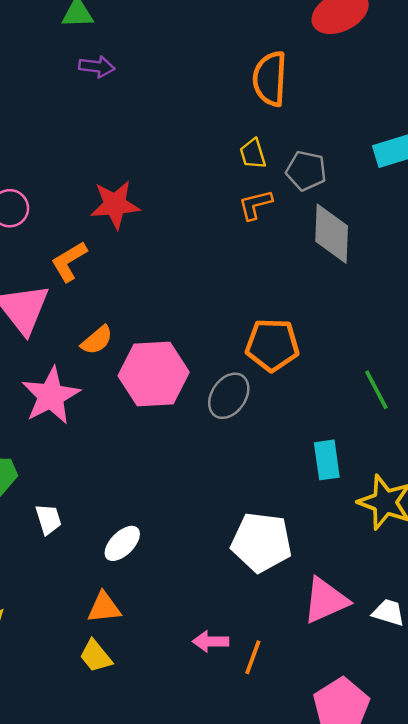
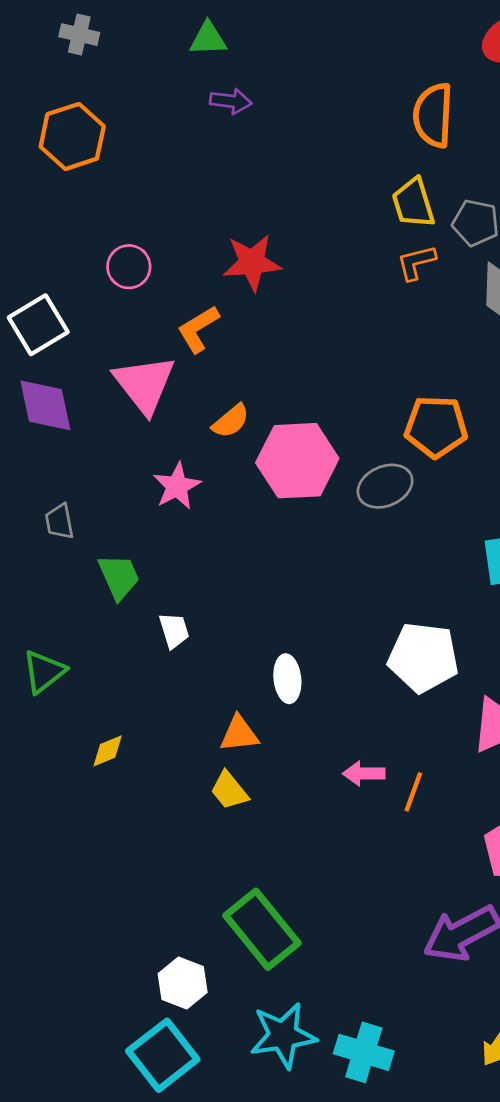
yellow trapezoid: (253, 154) -> (413, 203), size x1.4
pink star: (51, 396) -> (177, 486), size x0.7
gray ellipse: (229, 396) -> (385, 486), turned 33
white ellipse: (122, 543) -> (287, 679), moved, turned -51

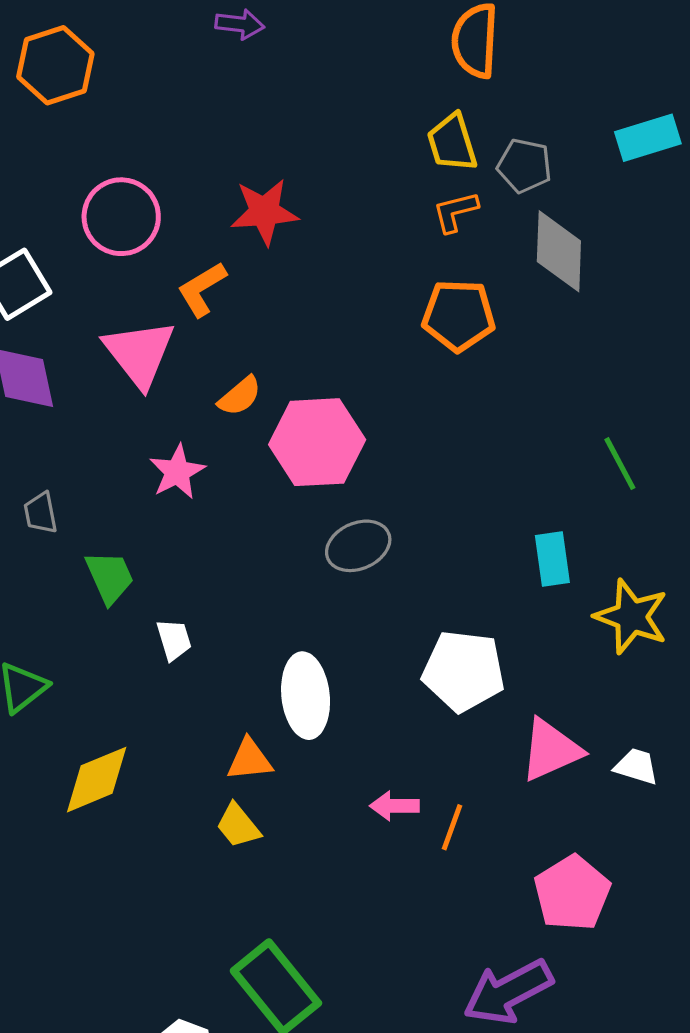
pink circle: (129, 267) -> (121, 217), size x1.5
orange pentagon: (436, 427) -> (459, 315), moved
gray ellipse: (385, 486) -> (358, 546), moved
white ellipse: (287, 679) -> (306, 696), size x1.5
yellow diamond: (108, 751) -> (97, 780), size x1.8

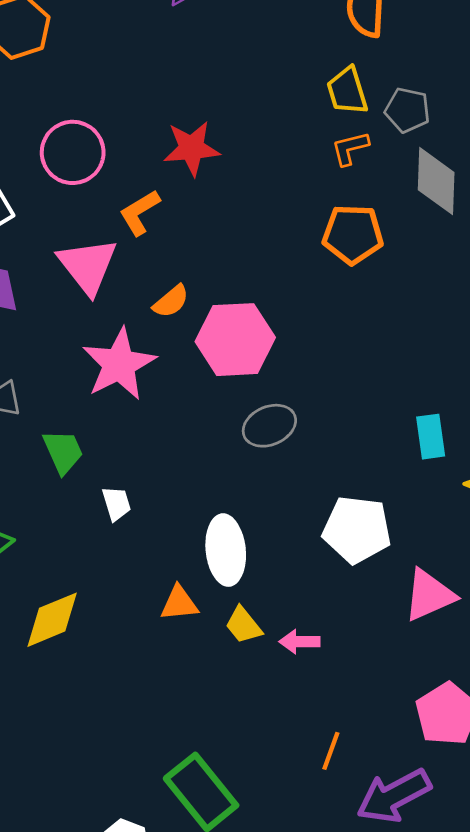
pink star: (177, 472) -> (119, 364), size x1.6
yellow trapezoid: (238, 826) -> (243, 625), moved
orange line: (452, 827) -> (331, 751), moved

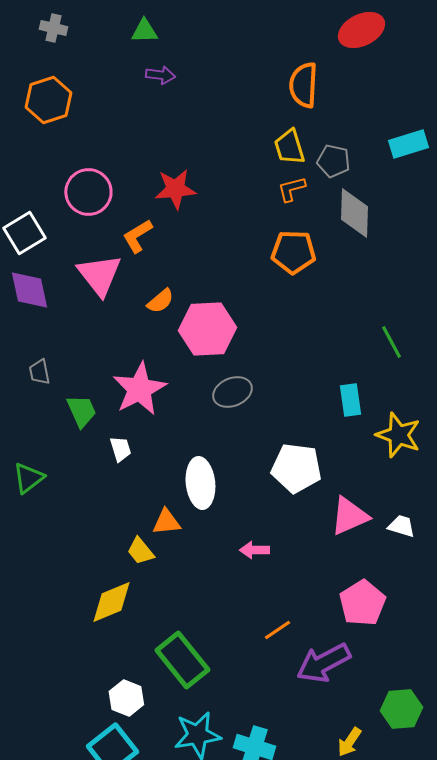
pink star: (119, 364) -> (139, 389), moved
yellow diamond: (52, 620) -> (111, 602), moved
yellow trapezoid: (243, 625) -> (140, 551), moved
orange line: (331, 751) -> (277, 630), turned 36

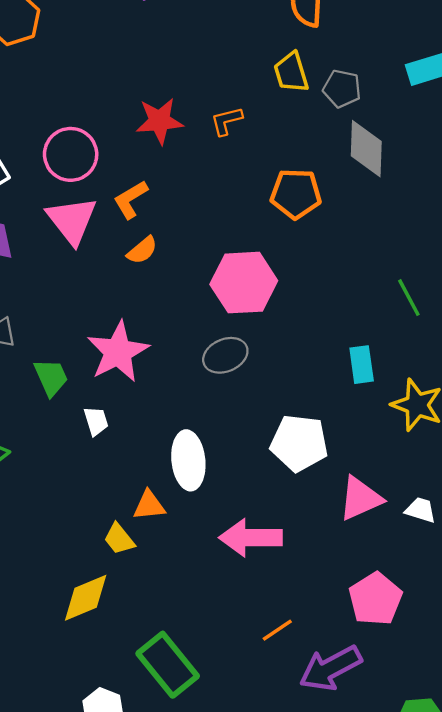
orange L-shape: (291, 189) -> (226, 121), moved
pink circle: (88, 192) -> (71, 154), moved
orange L-shape: (137, 236) -> (131, 199), moved
pink hexagon: (207, 329) -> (244, 283), moved
pink arrow: (254, 550) -> (251, 538), size x1.8

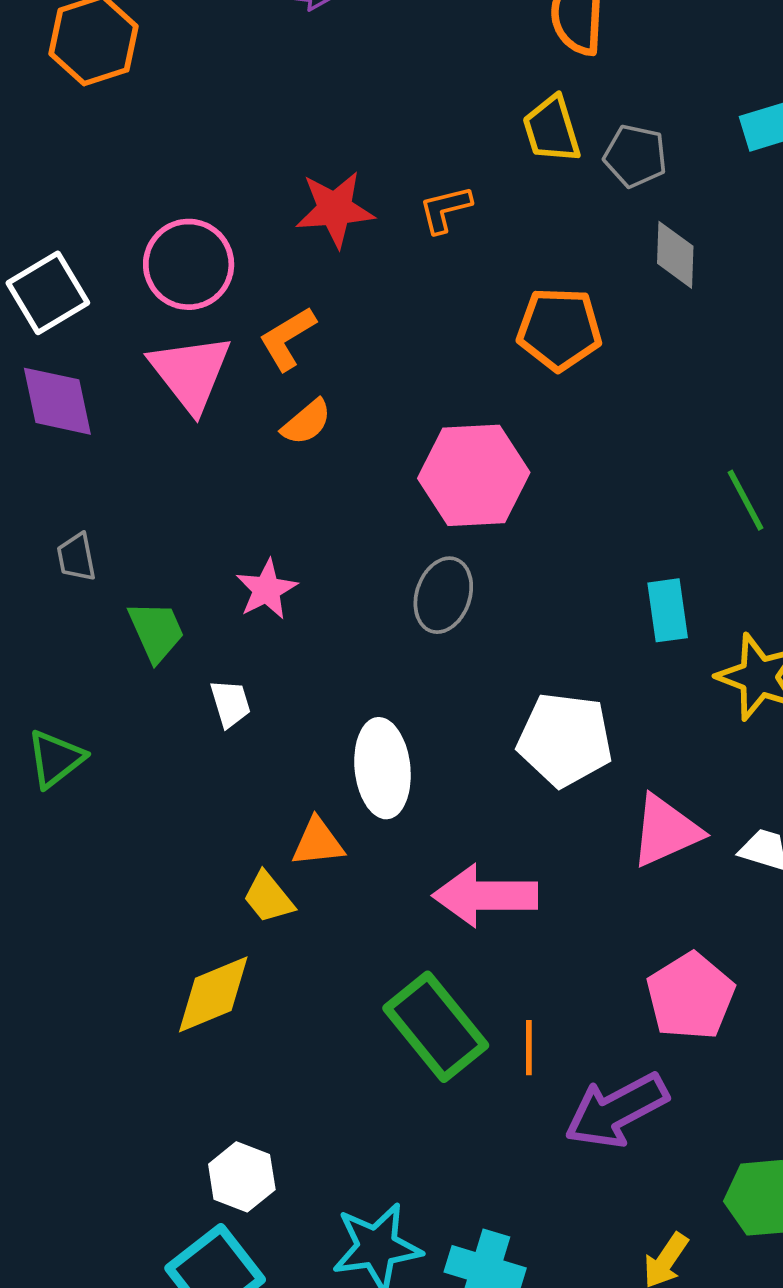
gray diamond: (366, 149) -> (675, 255), size x0.7
pink star: (118, 352) -> (267, 589), size x0.6
gray ellipse: (225, 355) -> (443, 595), turned -48
orange line: (277, 630) -> (529, 1048), turned -56
green rectangle: (168, 665) -> (436, 1027), moved

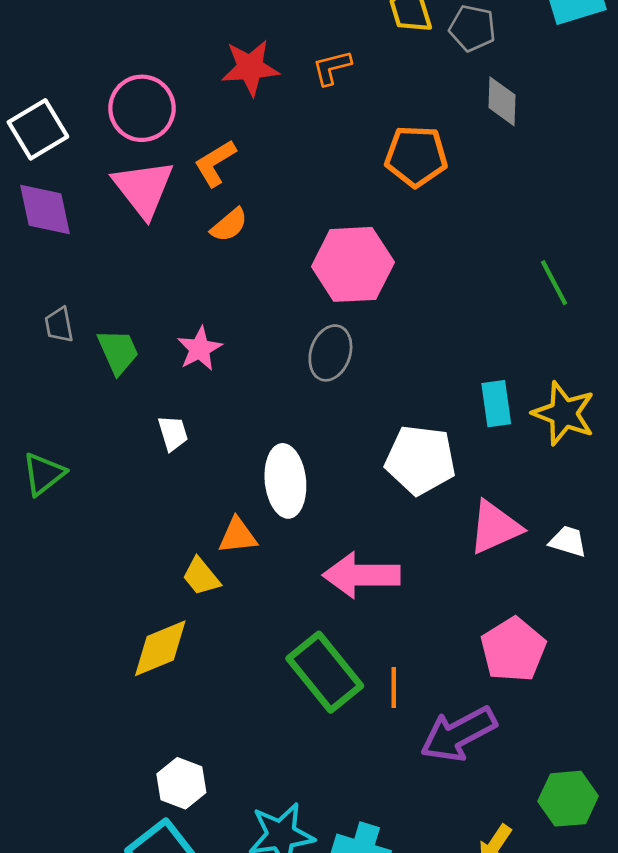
cyan rectangle: (668, 610) -> (496, 404), moved
green trapezoid: (156, 631) -> (118, 352), moved

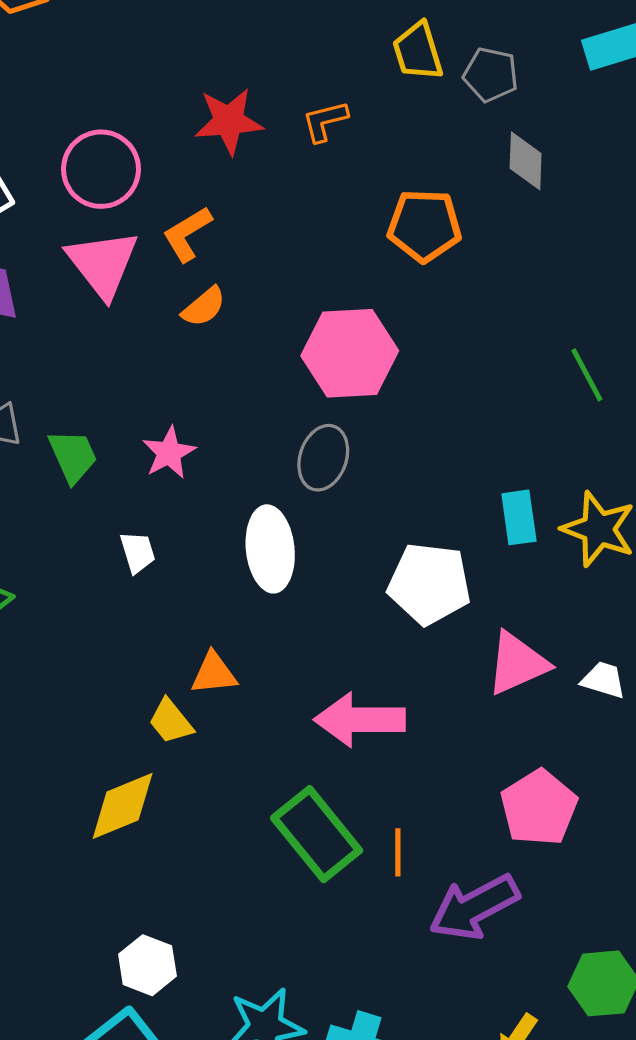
white ellipse: (285, 481) -> (270, 549), moved

